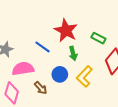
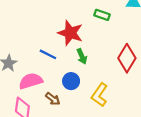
green rectangle: (98, 38) -> (102, 15), moved
yellow L-shape: (84, 76) -> (100, 95), moved

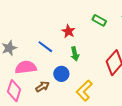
red star: (70, 33) -> (68, 31), size x0.6
brown arrow: (53, 99) -> (42, 87), turned -80

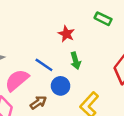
blue line: (45, 47) -> (44, 65), moved
pink semicircle: (26, 67) -> (17, 80), turned -30

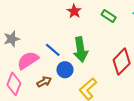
red star: (66, 34) -> (74, 11), moved
green arrow: (76, 61) -> (81, 49), size x1.6

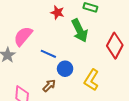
green arrow: (81, 49) -> (80, 31), moved
pink semicircle: (28, 60) -> (23, 36), moved

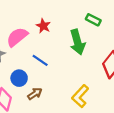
red star: (57, 12) -> (43, 26), moved
blue circle: (65, 69) -> (19, 78), moved

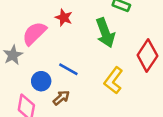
blue line: (40, 60) -> (68, 69), moved
yellow L-shape: (80, 96) -> (113, 80), moved

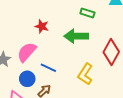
pink semicircle: (34, 33) -> (27, 52), moved
green arrow: (105, 33) -> (76, 36), turned 115

